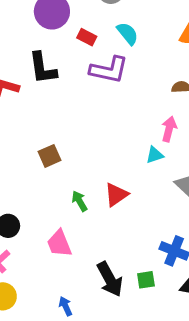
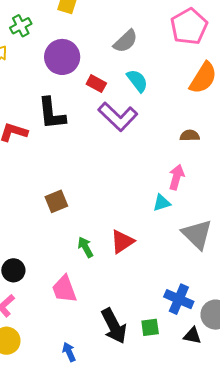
purple L-shape: (109, 70) -> (118, 117), turned 30

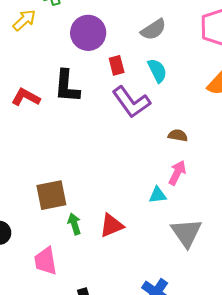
red rectangle: (96, 84) -> (117, 65), turned 36
brown semicircle: (190, 135) -> (178, 135), moved
brown square: (56, 201) -> (51, 195), moved, size x1.4

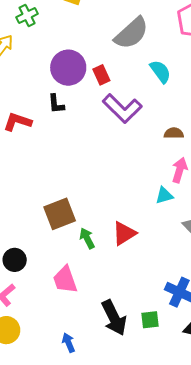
gray semicircle: (153, 30) -> (131, 33), size x1.4
purple circle: (88, 33) -> (68, 68), moved
cyan semicircle: (157, 71) -> (160, 72), moved
black L-shape: (67, 86) -> (56, 104), size x0.6

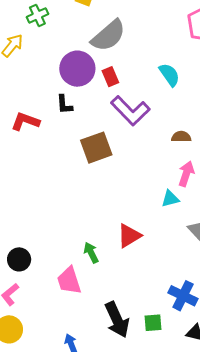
gray semicircle: (131, 33) -> (108, 36), moved
brown square: (60, 214) -> (96, 148), moved
green arrow: (87, 238) -> (91, 253), moved

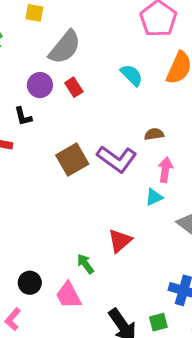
purple circle: (77, 69) -> (40, 85), size x0.7
black L-shape: (64, 105) -> (23, 116), moved
purple L-shape: (130, 111) -> (117, 159), moved
black circle: (19, 259) -> (30, 283), moved

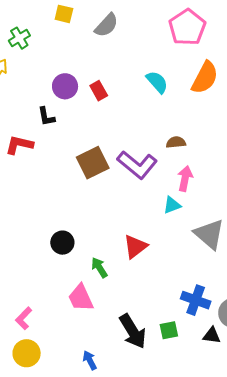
gray semicircle: (65, 47) -> (106, 25), moved, size x0.7
black circle: (30, 283) -> (62, 243), moved

